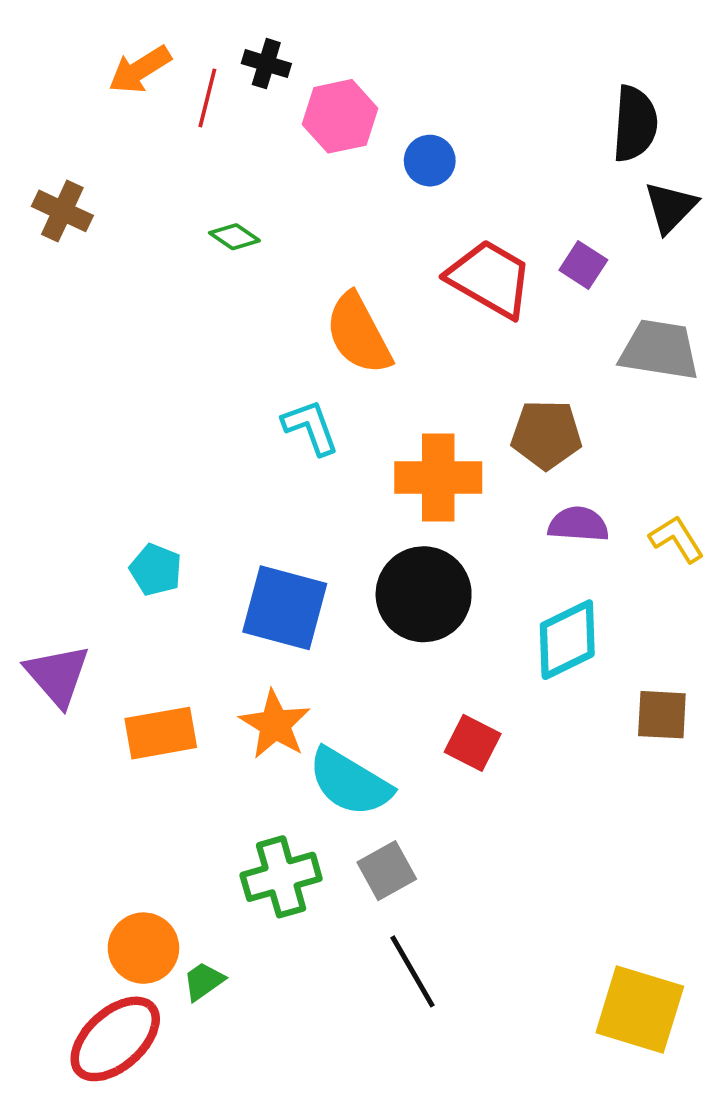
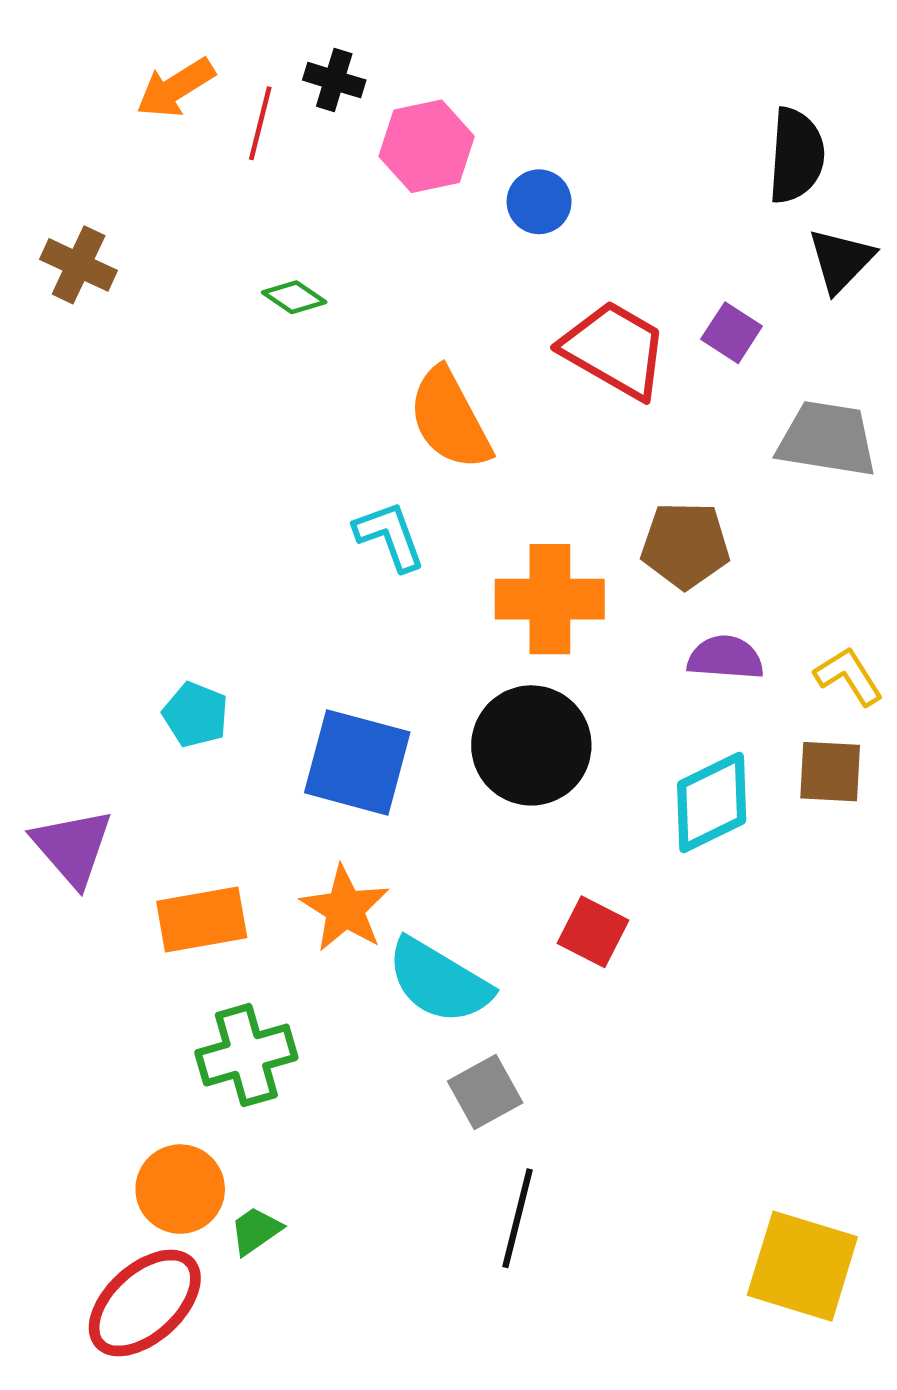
brown square: (662, 715) -> (830, 772), moved
green cross: (281, 877) -> (246, 1055), moved
black line: (413, 971) -> (517, 1218), turned 44

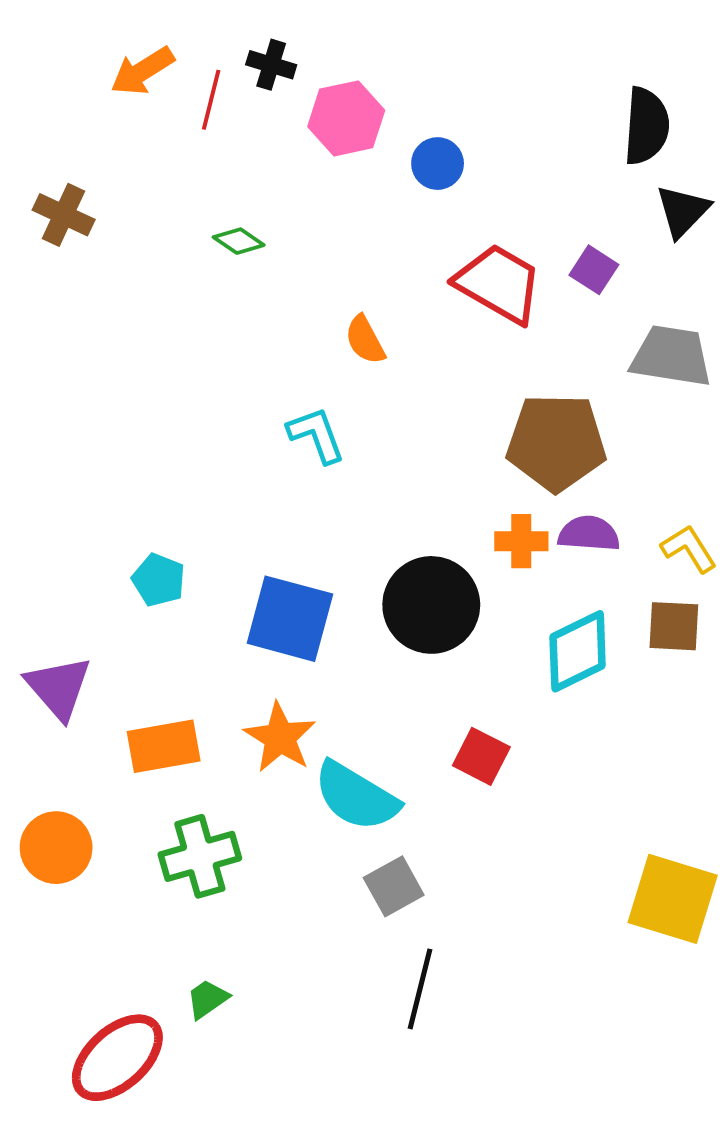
orange semicircle: (450, 419) -> (365, 340), size x0.6
brown pentagon: (685, 545) -> (556, 442), size x1.4
orange cross: (550, 599) -> (521, 541), moved, size x0.6
orange circle: (180, 1189) -> (56, 848), moved
yellow square: (802, 1266) -> (673, 899), moved

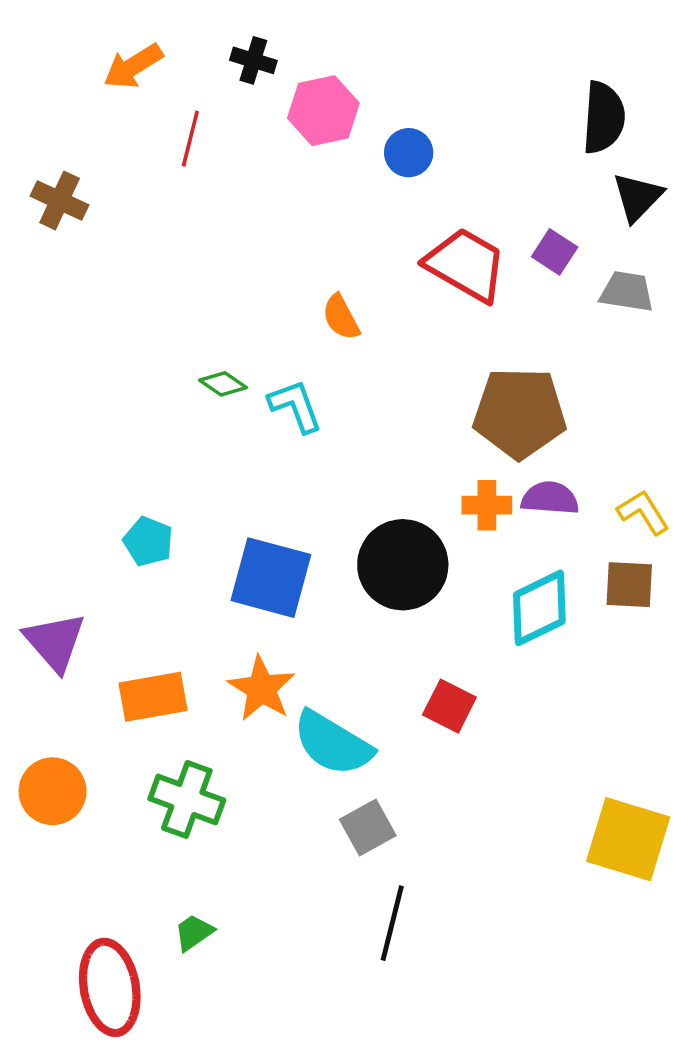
red line: (211, 100) -> (190, 139), moved
green diamond: (239, 241) -> (223, 384), moved
gray trapezoid: (671, 356) -> (627, 292), moved, size x0.7
green cross: (200, 856) -> (187, 799), turned 36
red ellipse: (117, 1058) -> (110, 987), turned -58

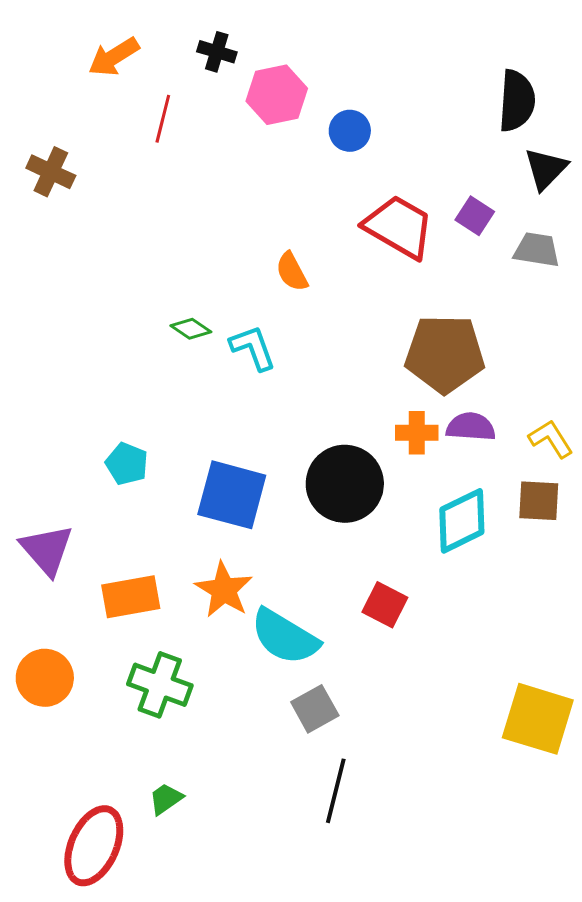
red ellipse: (110, 987) -> (94, 846), turned 34

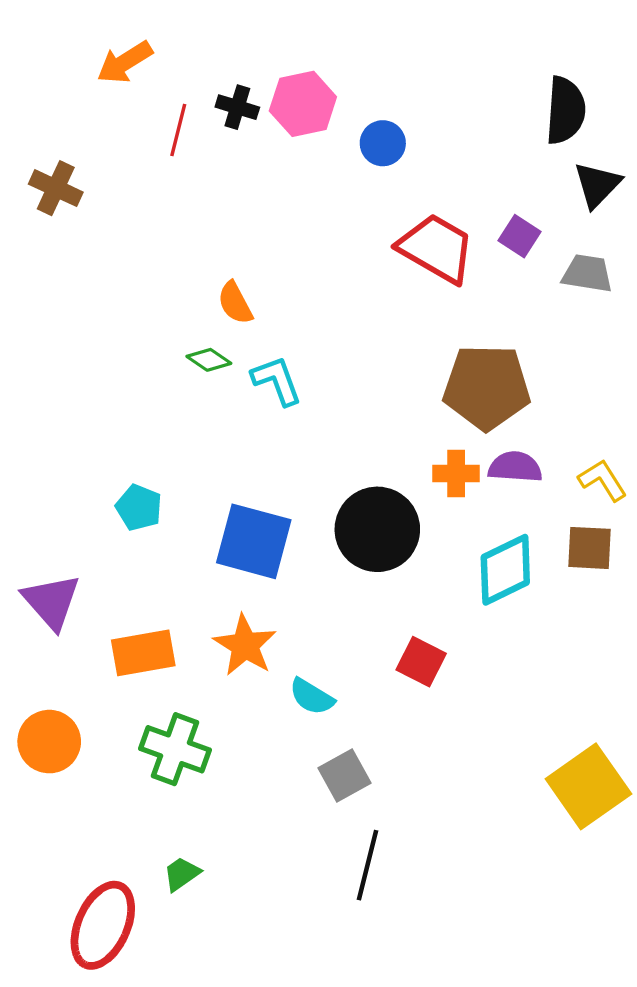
black cross: (217, 52) -> (237, 107), moved
orange semicircle: (292, 272) -> (235, 303), moved
cyan semicircle: (285, 637) -> (312, 697), size x0.6
yellow square: (538, 719) -> (588, 786), turned 38

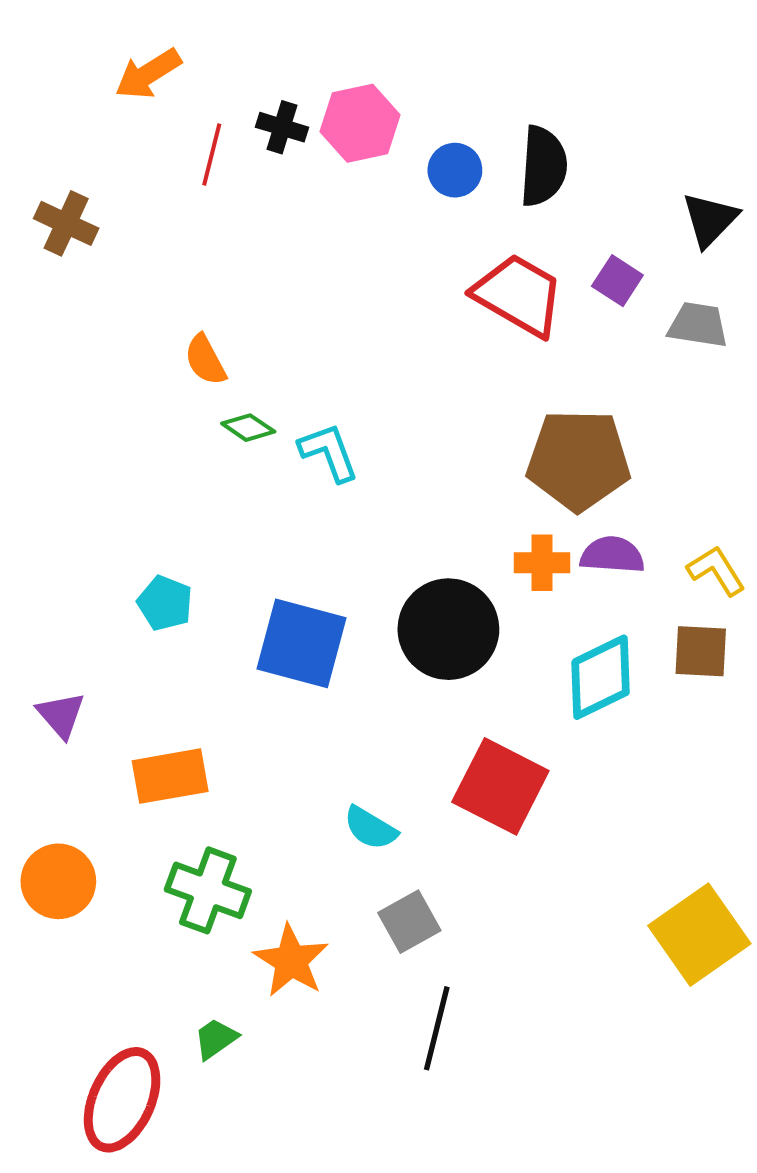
black semicircle: (565, 110) -> (543, 166), moved
orange semicircle: (235, 303) -> (205, 360), moved
purple triangle: (51, 602) -> (61, 715), size x0.7
orange star: (245, 645) -> (291, 961), moved
red square: (421, 662) -> (500, 786), size x1.6

